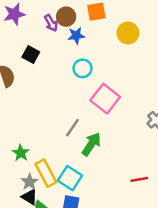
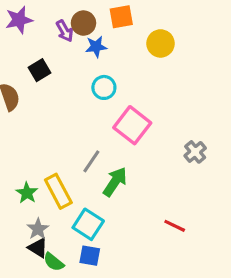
black square: (31, 54) -> (39, 70), turned 30
yellow rectangle: (46, 173) -> (58, 191), moved
red line: (139, 179) -> (175, 226), turned 36

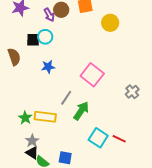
blue star: (96, 47) -> (48, 67), moved
black square: (39, 70) -> (33, 40), turned 32
cyan circle: (104, 87) -> (45, 37), moved
yellow rectangle: (58, 191) -> (45, 117), turned -55
cyan square: (88, 224) -> (98, 138), moved

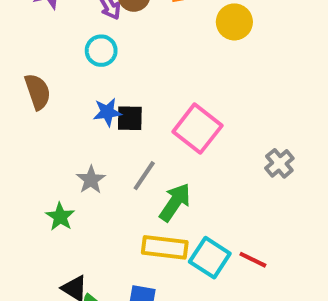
black square: (33, 40) -> (130, 118), moved
yellow rectangle: (45, 117) -> (165, 247), moved
gray star: (32, 141) -> (91, 180), moved

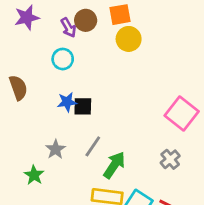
yellow circle: (234, 22) -> (129, 39), moved
pink square: (197, 129) -> (182, 113), moved
gray cross: (279, 163) -> (170, 159), moved

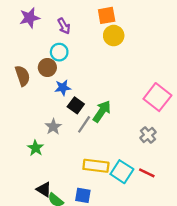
brown circle: (86, 20) -> (47, 67), moved
black square: (83, 106) -> (76, 105), moved, turned 35
green arrow: (114, 165) -> (102, 111), moved

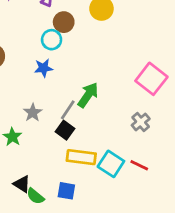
cyan circle: (59, 52) -> (52, 40), moved
brown circle: (47, 67) -> (64, 22), moved
black square: (76, 105) -> (65, 130), moved

